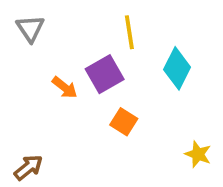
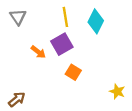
yellow line: (129, 32) -> (65, 17), moved
cyan diamond: (177, 68) -> (96, 21), moved

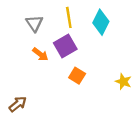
gray triangle: (18, 17) -> (34, 23), moved
yellow star: (117, 91) -> (123, 82), moved

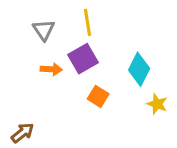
cyan diamond: (101, 22) -> (139, 69), moved
orange arrow: (40, 54) -> (51, 69), turned -35

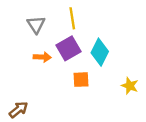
cyan diamond: (139, 69) -> (100, 52), moved
orange square: (98, 96) -> (81, 80), turned -35

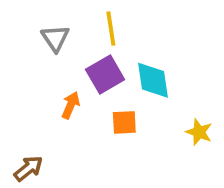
cyan diamond: (100, 52) -> (153, 80), turned -35
orange arrow: (42, 57) -> (71, 105), moved, turned -70

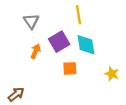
yellow line: (111, 29) -> (78, 15), moved
orange arrow: (71, 105) -> (35, 51), moved

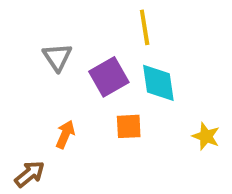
gray triangle: (31, 21) -> (57, 57), moved
orange arrow: (35, 51) -> (65, 134), moved

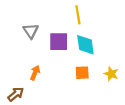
purple square: (109, 77) -> (59, 42), turned 30
orange square: (129, 126) -> (82, 73), moved

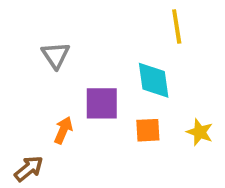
yellow line: (78, 15) -> (177, 26), moved
purple square: (59, 42) -> (102, 103), moved

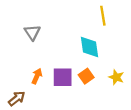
purple square: (102, 103) -> (63, 77), moved
orange square: (148, 130) -> (86, 76), turned -32

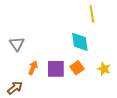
gray triangle: (32, 32) -> (17, 44), moved

